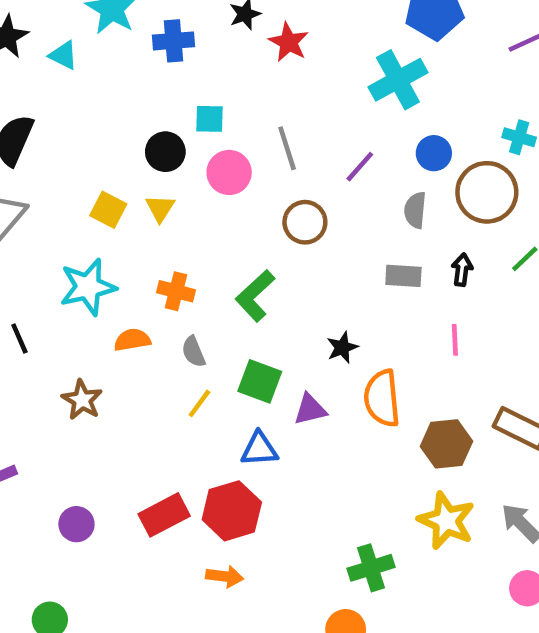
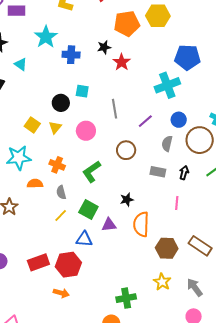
cyan triangle: (63, 55) -> (21, 64), moved
pink circle: (229, 172) -> (86, 131), moved
brown circle: (305, 222) -> (126, 150), moved
yellow star: (446, 521) -> (162, 282), size x0.7

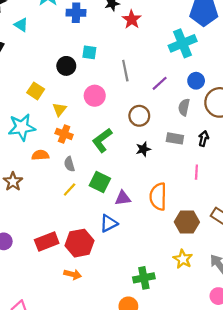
yellow triangle: (55, 127) -> (59, 109), moved
black star: (127, 200) -> (143, 149), moved
blue triangle: (84, 239) -> (109, 223), moved, turned -30

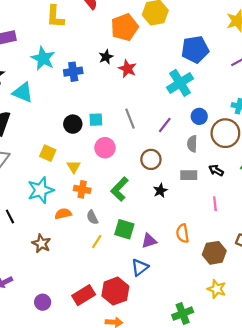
cyan triangle: (21, 25) -> (23, 92), size x1.5
cyan square: (89, 52) -> (96, 120), moved
black arrow: (204, 139) -> (216, 170), turned -64
orange semicircle: (158, 197) -> (183, 233), size x0.7

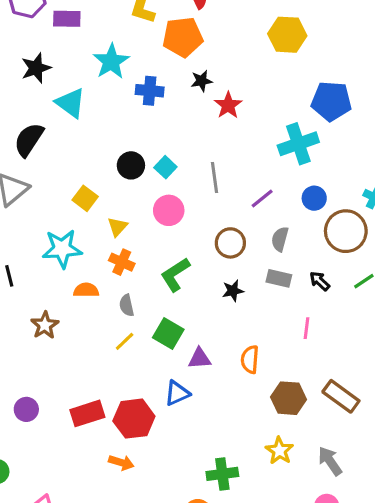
orange pentagon: (125, 27) -> (183, 37), moved
cyan square: (96, 120) -> (165, 167), turned 32
gray semicircle: (192, 144) -> (280, 239), moved

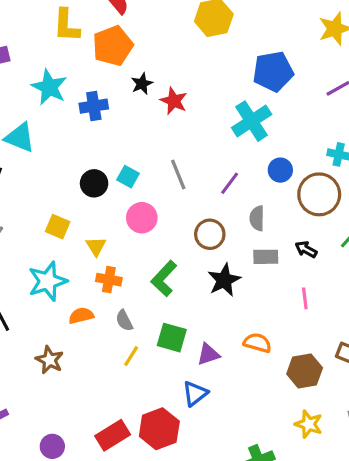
black star: (233, 291) -> (224, 280), size x1.5
orange semicircle: (250, 359) -> (257, 343), turned 116

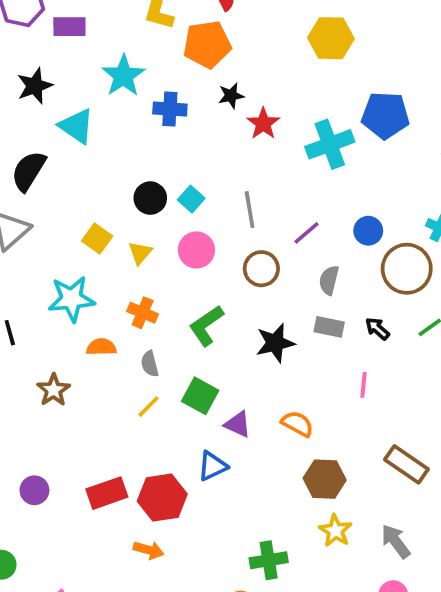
cyan cross: (252, 121) -> (330, 144), moved
brown circle: (210, 234) -> (261, 269), moved
yellow triangle: (96, 246) -> (140, 253), moved
purple triangle: (208, 354) -> (238, 424), turned 30
brown hexagon: (305, 371) -> (325, 479), moved

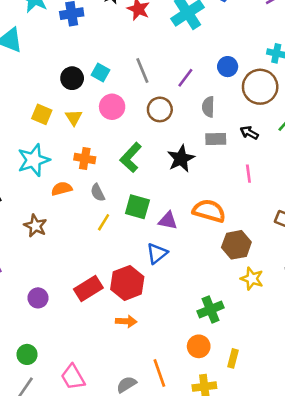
orange semicircle: (297, 424) -> (209, 211), size x1.4

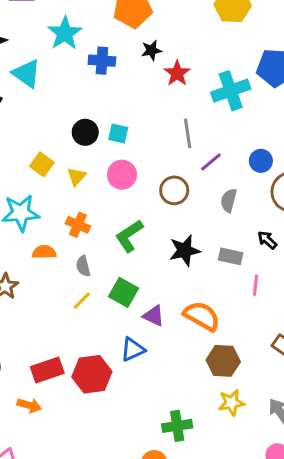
gray line: (142, 71) -> (188, 133), moved
cyan square: (100, 72) -> (118, 134), turned -30
gray rectangle: (216, 139) -> (231, 256), moved
yellow star: (252, 279) -> (231, 403), turned 30
orange arrow: (126, 321) -> (29, 405), moved

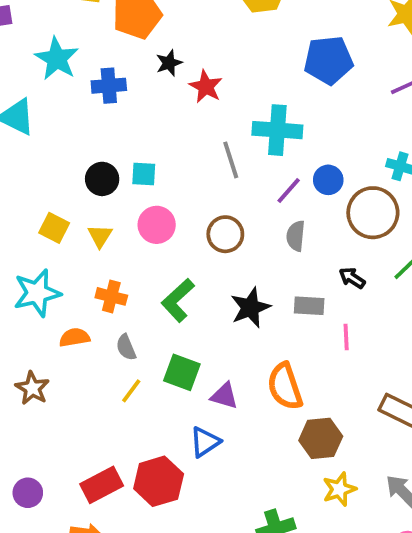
cyan cross: (231, 91) -> (277, 130), moved, turned 33
purple line: (211, 162) -> (289, 191), moved
orange semicircle: (202, 316) -> (285, 386), turned -129

